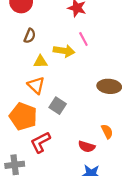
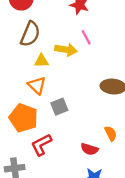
brown semicircle: (30, 36) -> (30, 34), size x1.6
gray square: (58, 106) -> (59, 107), turned 35

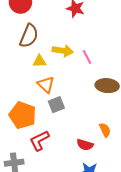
pink line: (86, 37) -> (87, 57), moved
orange triangle: (37, 85) -> (46, 84), moved

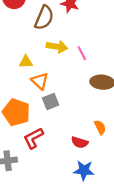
brown semicircle: (29, 36) -> (44, 18), moved
yellow triangle: (39, 61) -> (26, 62), moved

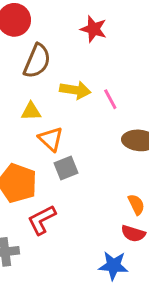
brown semicircle: (44, 18) -> (37, 61), moved
red semicircle: (80, 142) -> (133, 234), moved

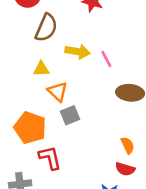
red L-shape: (42, 220) -> (50, 158), turned 104

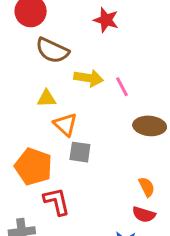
brown semicircle: (46, 28) -> (52, 50), turned 92
gray square: (70, 115) -> (80, 152), turned 30

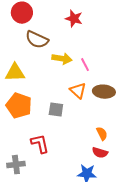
yellow triangle: (47, 98) -> (15, 73), moved, size x1.5
orange triangle: (65, 124) -> (78, 91), moved
orange pentagon: (33, 167) -> (19, 106), moved

